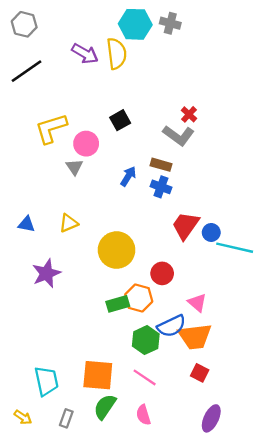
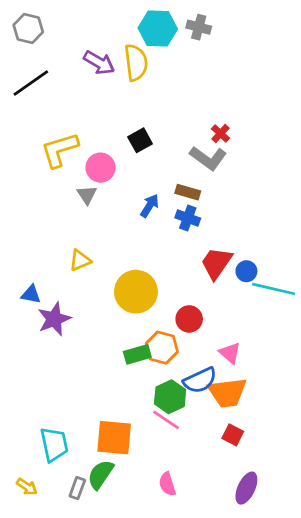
blue triangle: (26, 224) -> (31, 294), moved
pink line: (145, 377) -> (166, 420), moved
green semicircle: (105, 407) -> (100, 474), moved

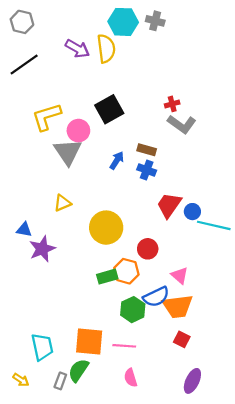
red cross: (220, 133) -> (172, 104), turned 32
black square: (140, 140) -> (109, 109), size x1.5
gray L-shape: (208, 158) -> (182, 124), moved
gray triangle: (87, 195) -> (68, 152), size x1.8
pink line: (166, 420) -> (124, 346), moved, turned -30

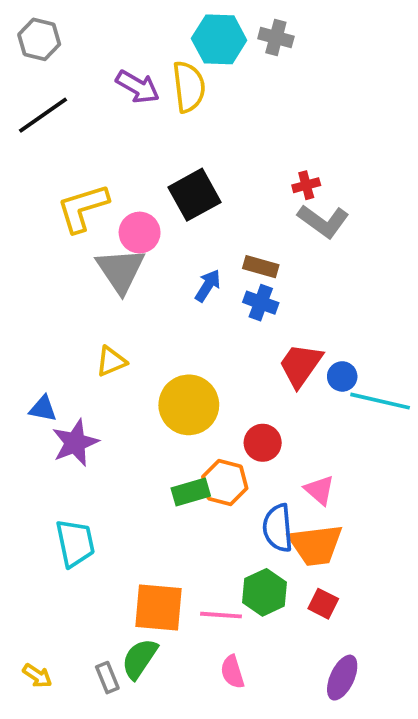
blue semicircle: (156, 297) -> (278, 528), turned 110
green hexagon: (133, 310) -> (265, 592), moved
cyan trapezoid: (42, 347) -> (75, 543), moved
gray rectangle: (60, 381) -> (107, 678), turned -42

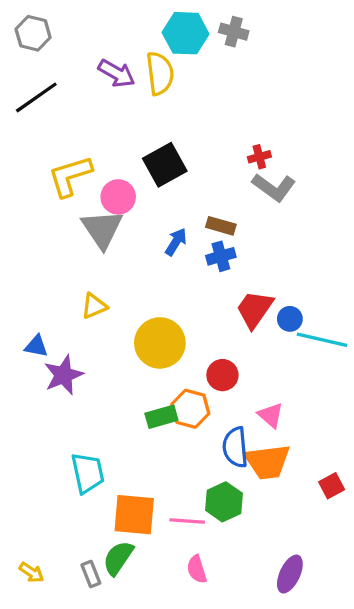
blue cross: (261, 303) -> (221, 256), turned -36
cyan trapezoid: (75, 543) -> (88, 473), moved
red square: (323, 604) -> (332, 486), moved, turned 35

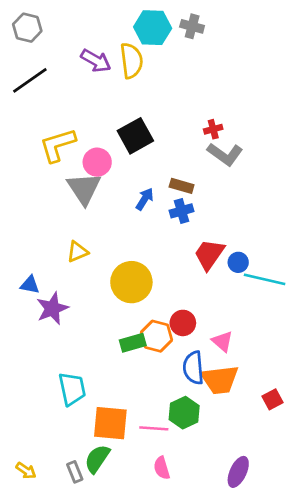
red circle: (222, 375) -> (183, 323), moved

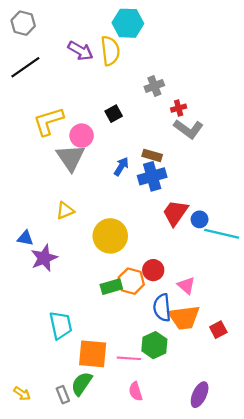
gray cross: (192, 26) -> (154, 86), moved, turned -36
black square: (135, 136) -> (114, 114), size x0.6
blue cross: (182, 211) -> (152, 176), size x1.4
red square: (272, 399) -> (218, 330), moved

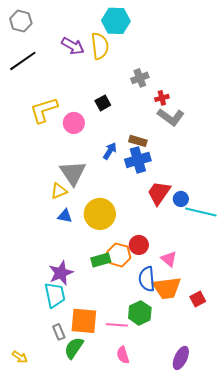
gray triangle: (71, 158) -> (73, 173), moved
blue triangle: (25, 238) -> (65, 216), moved
purple star: (44, 258) -> (61, 273), moved
gray rectangle: (63, 395) -> (59, 332), moved

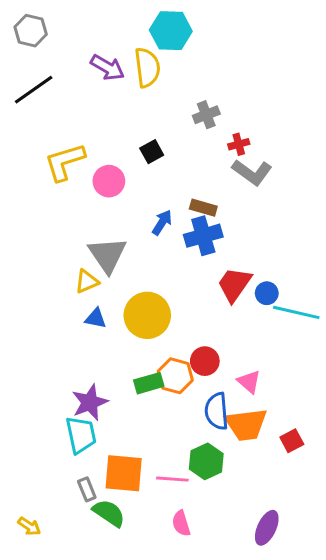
green semicircle: (74, 348) -> (109, 513), turned 90

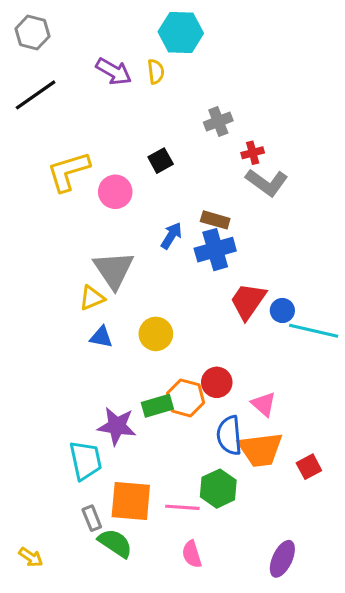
yellow semicircle: (147, 68) -> (156, 72), size x0.6
yellow circle: (147, 315) -> (156, 334), size x0.7
purple star: (90, 402) -> (117, 426), moved, turned 30

